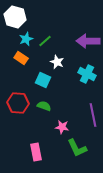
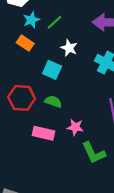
pink rectangle: (36, 152) -> (44, 133), moved, turned -66

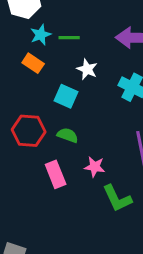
green line: (55, 22) -> (69, 38), turned 42
pink rectangle: (44, 133) -> (56, 174), turned 55

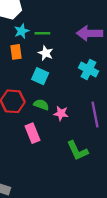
orange rectangle: (33, 63) -> (16, 52), turned 48
white star: (87, 69) -> (46, 53), moved
pink star: (95, 167) -> (61, 113), moved

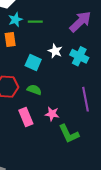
purple arrow: (90, 33) -> (80, 22), turned 135
white star: (46, 53) -> (55, 51), moved
pink star: (61, 113) -> (52, 114), moved

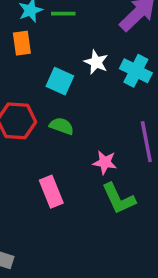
pink star: (52, 114) -> (105, 162), moved
pink rectangle: (26, 117) -> (51, 192), moved

